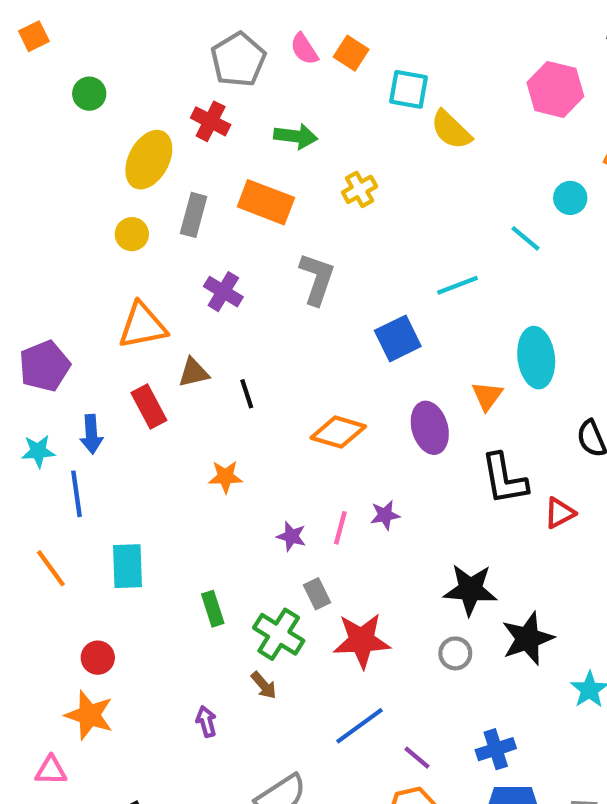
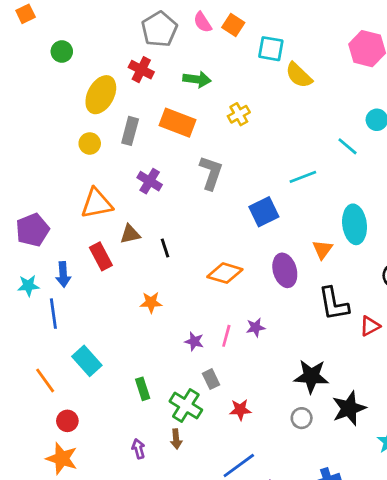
cyan rectangle: (128, 566) -> (87, 361), turned -40
orange line: (51, 568) -> (45, 380), moved
red star: (362, 641) -> (240, 410), size x0.6
brown arrow: (264, 685) -> (176, 439), turned 36
purple arrow: (206, 722) -> (138, 449), moved

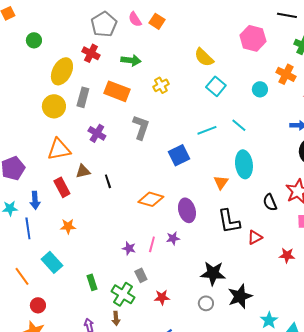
cyan square: (271, 49) -> (216, 86), moved, turned 30
yellow circle: (90, 143) -> (54, 106), size x1.5
cyan line: (348, 146) -> (239, 125), moved
purple ellipse: (285, 270) -> (187, 210), moved
orange star: (151, 302) -> (68, 226), moved

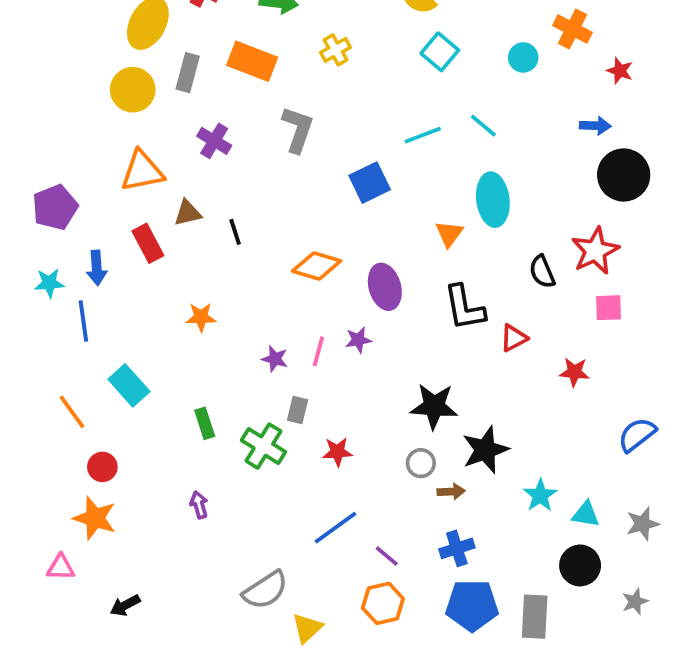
orange star: (68, 226) -> (201, 317), moved
gray rectangle: (141, 275) -> (298, 410), turned 40
brown arrow: (116, 318) -> (451, 492), moved, turned -88

